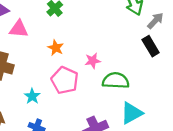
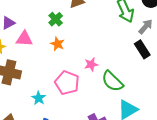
orange star: (56, 48) -> (57, 44), moved
green semicircle: (116, 81) -> (112, 81), turned -135

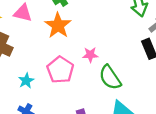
orange star: (57, 44) -> (58, 25), size x1.6

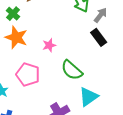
pink star: (90, 55) -> (49, 45), moved

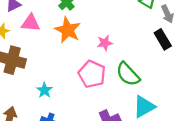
gray arrow: (100, 15) -> (167, 14), turned 112
pink pentagon: (28, 74) -> (92, 74), moved

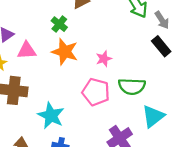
green semicircle: (128, 74) -> (132, 86), turned -36
cyan star: (44, 90) -> (51, 116), size x1.6

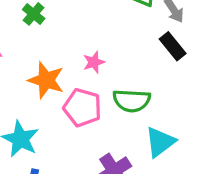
orange star: (65, 52) -> (46, 80), moved

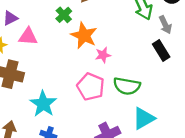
orange star: (46, 80) -> (84, 36), moved

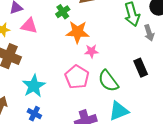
orange star: (84, 36) -> (78, 32), turned -30
black rectangle: (161, 50) -> (141, 68), moved
green semicircle: (127, 86) -> (108, 81), turned 35

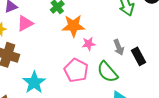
pink triangle: (29, 26) -> (25, 23), turned -36
gray arrow: (149, 33) -> (119, 47), moved

